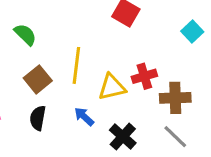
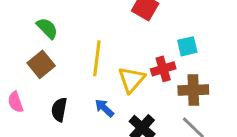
cyan square: (192, 31) -> (187, 46), moved, turned 30
brown square: (38, 79) -> (41, 64), moved
yellow triangle: (112, 87) -> (132, 79), turned -36

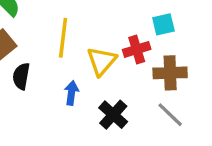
blue arrow: (104, 108) -> (71, 93), turned 55
black semicircle: (59, 110) -> (21, 76), moved

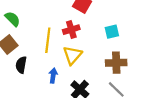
red cross: (137, 49) -> (71, 30), moved

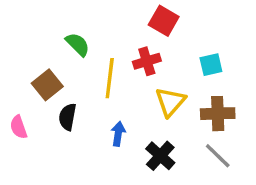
green semicircle: (13, 19) -> (78, 44), moved
yellow triangle: (72, 55) -> (170, 102), moved

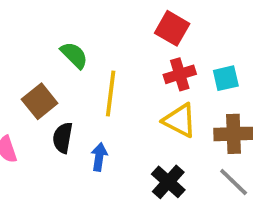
red cross: (147, 61) -> (180, 74), moved
yellow triangle: (170, 102) -> (180, 120), turned -44
blue arrow: (118, 134) -> (99, 157), moved

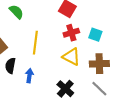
green semicircle: (74, 55) -> (16, 12), moved
cyan square: (226, 78) -> (95, 35), turned 32

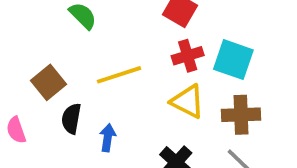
cyan square: (95, 35) -> (233, 60), size x1.5
yellow line: (35, 43) -> (119, 75), turned 65

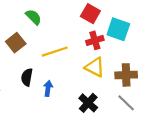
cyan square: (233, 60) -> (118, 29), moved
brown square: (48, 82) -> (16, 43), moved

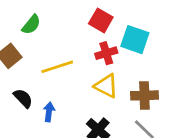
green semicircle: (34, 17) -> (31, 25), turned 84
black semicircle: (27, 77) -> (23, 98), turned 126

